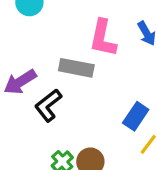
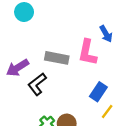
pink L-shape: (103, 38) -> (87, 52), moved

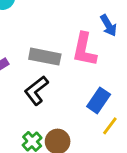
black L-shape: (37, 84) -> (36, 91), moved

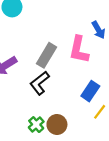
gray rectangle: (45, 57) -> (47, 55), turned -70

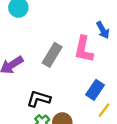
black L-shape: (40, 83) -> (39, 99), moved, turned 55

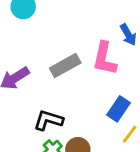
gray rectangle: (52, 55) -> (65, 65), turned 30

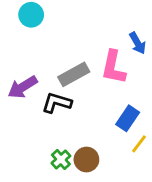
black L-shape: (48, 120) -> (57, 103), moved

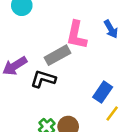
pink L-shape: (113, 67) -> (76, 35), moved

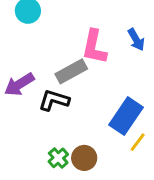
blue rectangle: (103, 92) -> (126, 116), size x1.4

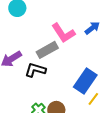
blue arrow: (136, 40) -> (92, 28), turned -98
pink L-shape: (94, 47) -> (63, 33), turned -45

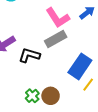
gray rectangle: (47, 50) -> (56, 39), moved

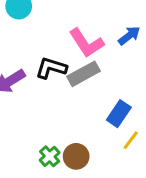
black L-shape: (29, 55) -> (51, 68), moved
blue rectangle: (80, 66) -> (119, 114), size x0.7

